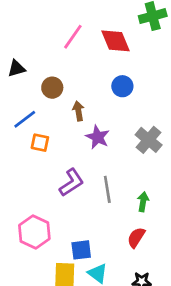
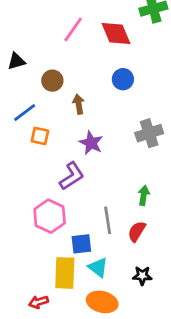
purple star: (98, 137) -> (91, 143), moved
gray cross: (149, 140) -> (149, 133), turned 32
gray line: (107, 189) -> (108, 220), moved
pink hexagon: (34, 232) -> (50, 216), moved

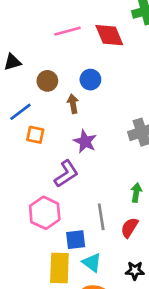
pink line: (73, 29) -> (68, 31), turned 40
blue circle: (123, 79) -> (90, 80), moved

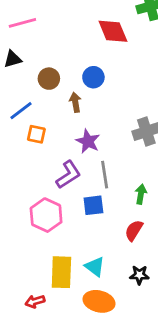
pink line: (68, 31) -> (22, 23), moved
gray line: (101, 217) -> (105, 175), moved
blue square: (76, 240) -> (93, 205), moved

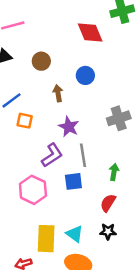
blue circle: (93, 77) -> (85, 75), moved
brown circle: (49, 79) -> (41, 61), moved
black star: (139, 275) -> (108, 231), moved

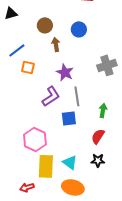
brown circle: (41, 61) -> (45, 25), moved
pink hexagon: (33, 190) -> (35, 139), moved

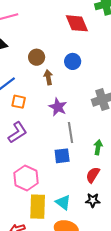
purple L-shape: (51, 96) -> (17, 132), moved

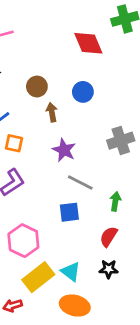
gray line: (70, 132) -> (80, 182), turned -54
yellow rectangle: (38, 207) -> (38, 277), turned 50

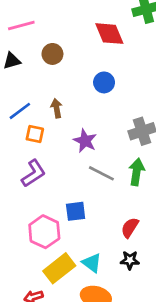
brown circle: (37, 87) -> (52, 54), moved
brown arrow: (52, 112) -> (57, 108), moved
green arrow: (115, 201) -> (137, 172), moved, size x1.4
blue square: (69, 212) -> (76, 211), moved

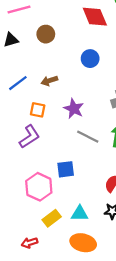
brown arrow: (57, 108) -> (49, 81), turned -98
orange square: (35, 134) -> (38, 110), moved
cyan triangle: (92, 263) -> (80, 214), turned -36
yellow rectangle: (59, 268) -> (52, 218), size x0.7

